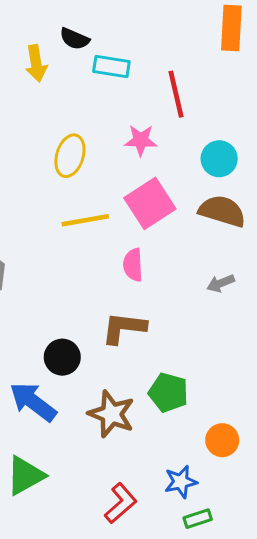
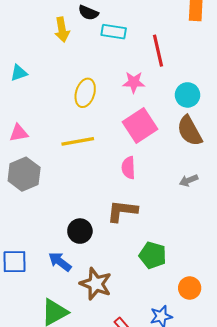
brown semicircle: (222, 211) -> (190, 131), turned -136
yellow line: (85, 220) -> (78, 141), moved
blue arrow: (33, 402) -> (60, 262), size x0.7
brown star: (111, 414) -> (96, 284), moved

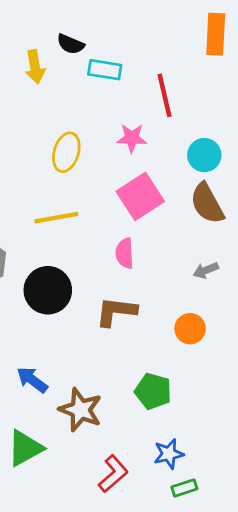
black circle: (80, 231) -> (48, 290), moved, size x1.4
green pentagon: (153, 255) -> (153, 391), moved
orange circle: (190, 288) -> (190, 329), moved

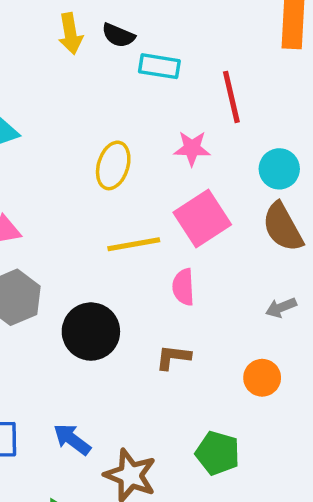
yellow arrow: (35, 67) -> (70, 34), moved
yellow line: (56, 218) -> (134, 244), moved
brown L-shape: (116, 312) -> (173, 357), size x0.7

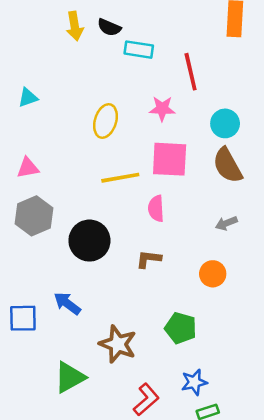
pink square: (202, 219) -> (170, 159), turned 36
blue arrow: (72, 439) -> (67, 303), moved

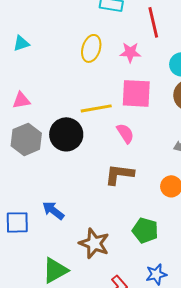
yellow ellipse: (105, 121) -> (91, 48), moved
pink semicircle: (156, 208) -> (125, 133), turned 150
black circle: (89, 241) -> (66, 134), moved
brown L-shape: (149, 259) -> (119, 174), size x1.4

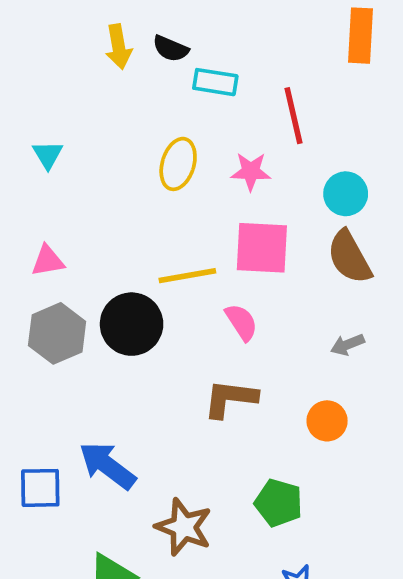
cyan triangle: (21, 43) -> (48, 155), turned -42
blue arrow: (53, 210) -> (107, 466), size x1.4

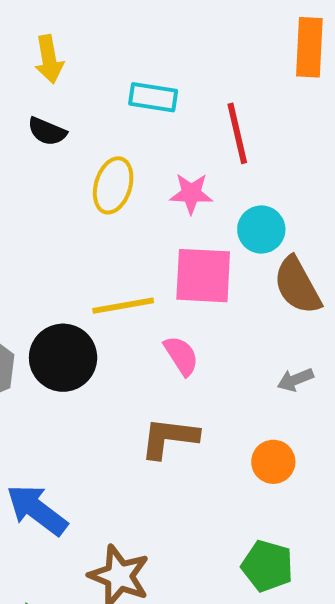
black semicircle: (171, 49) -> (47, 131), moved
cyan circle: (346, 194) -> (261, 230), moved
green pentagon: (279, 503) -> (267, 566), moved

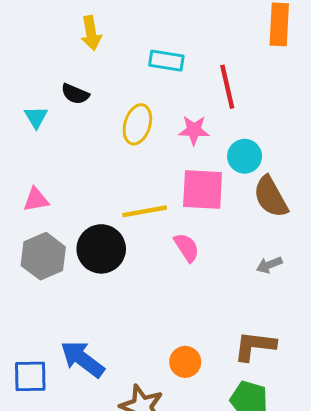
black semicircle: (47, 131) -> (75, 94), moved
brown L-shape: (169, 438) -> (255, 346), moved
orange circle: (273, 462) -> (185, 362), moved

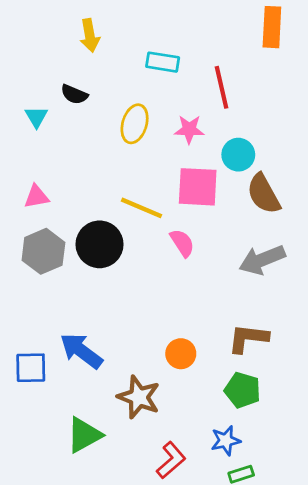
yellow line: (145, 211) -> (142, 208), turned 33
gray arrow: (269, 265) -> (262, 260), size x1.8

